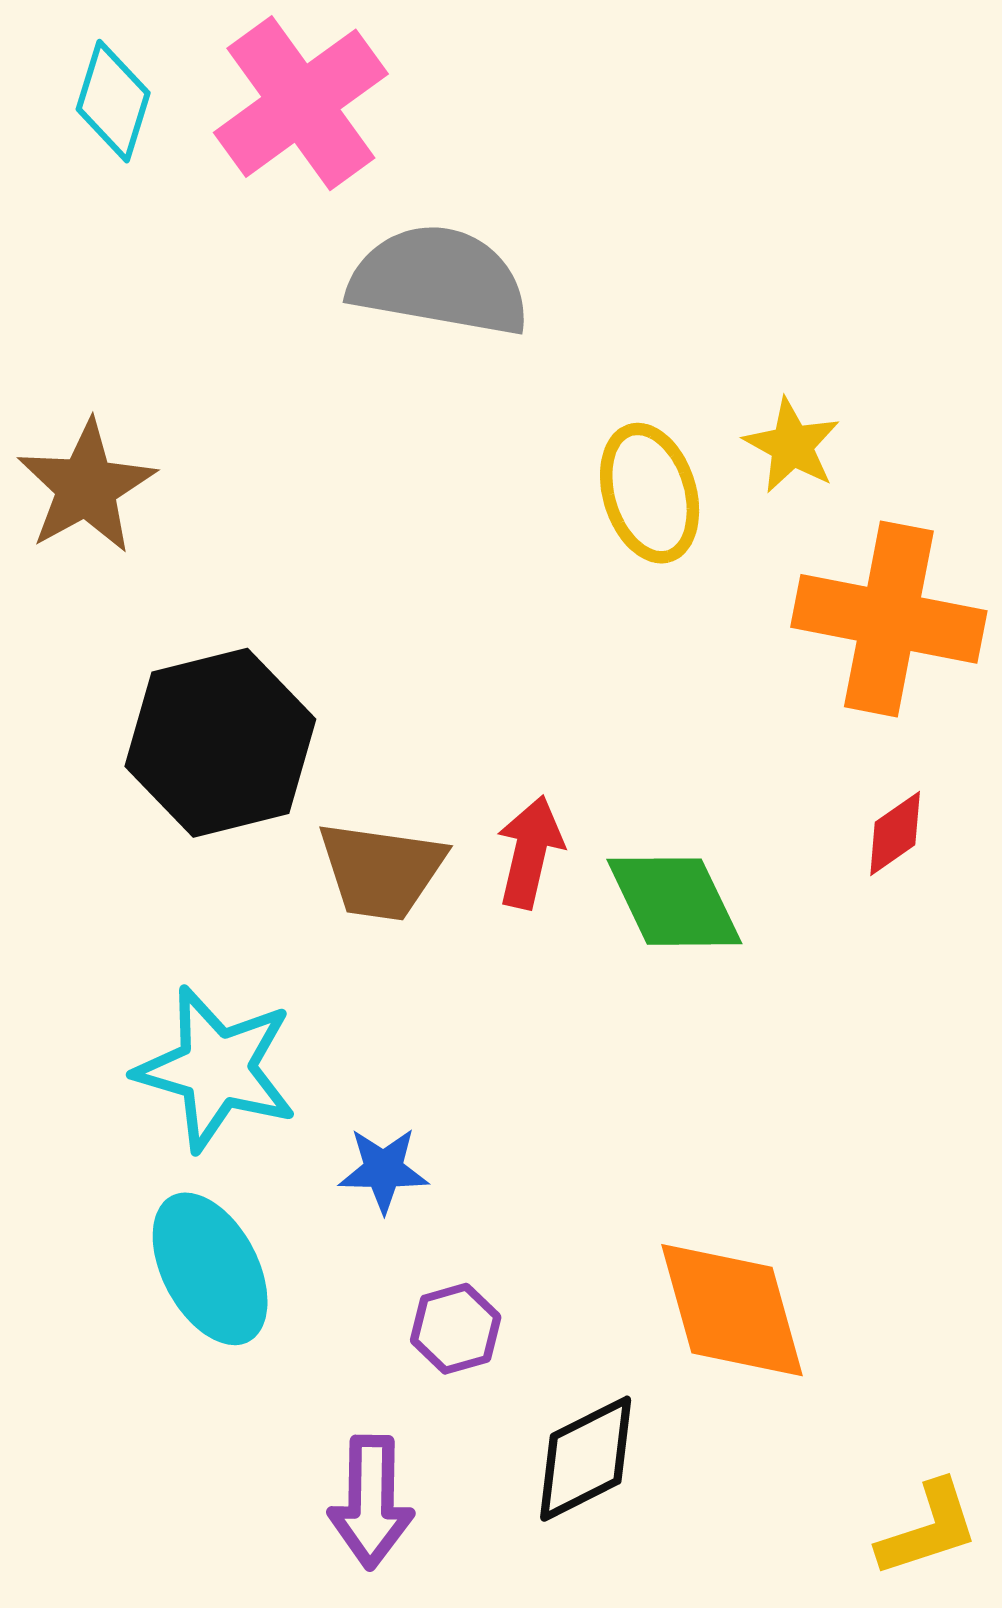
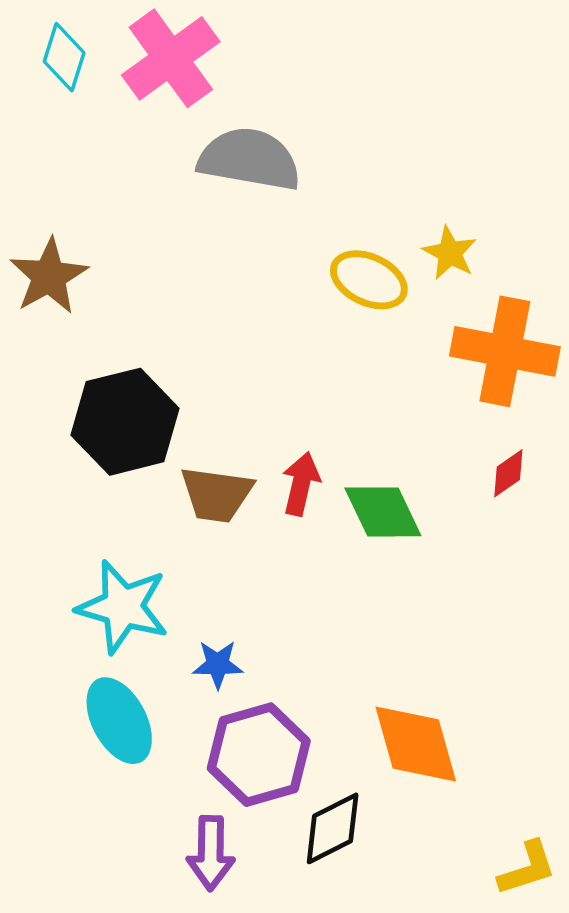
yellow ellipse: (650, 493) -> (369, 280), turned -48
purple hexagon: (456, 1329) -> (259, 755), size x2.0

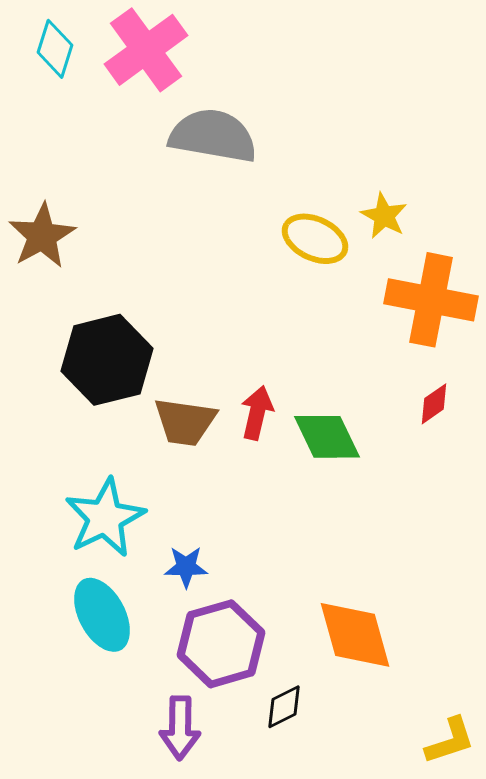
cyan star: (123, 607) -> (105, 518), turned 30
black diamond: (333, 828) -> (284, 707), size x0.7

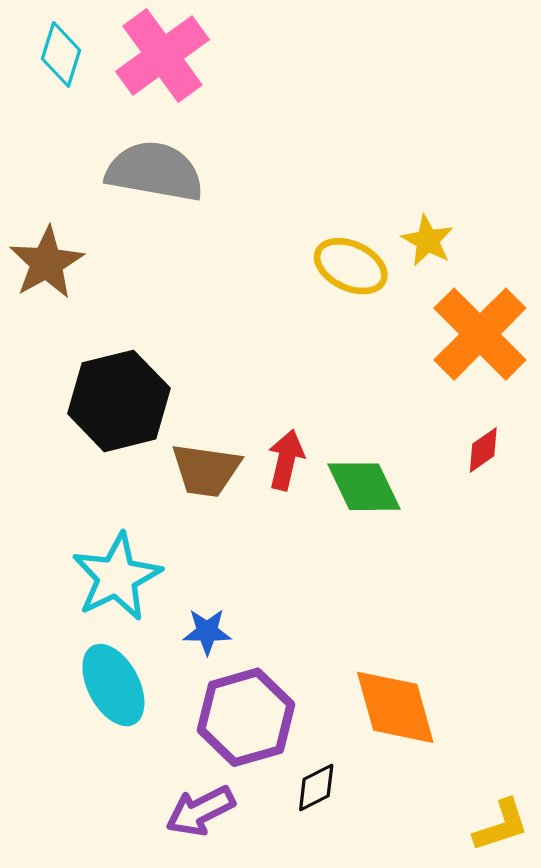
gray semicircle: (213, 136) -> (155, 171), moved
orange cross: (431, 300) -> (480, 334), turned 34
purple arrow: (180, 728) -> (200, 811), turned 62

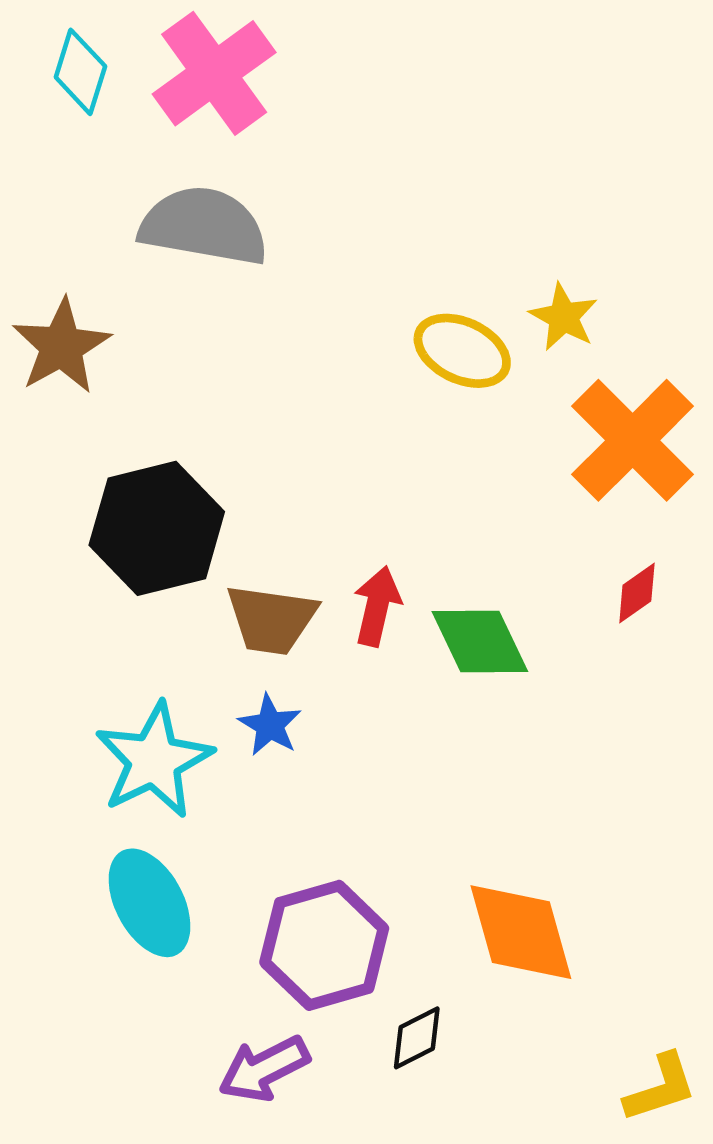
blue star: (207, 632) -> (270, 725), moved, turned 30

